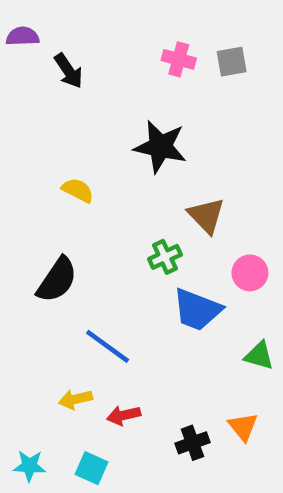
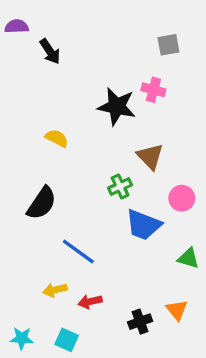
pink cross: (179, 59) -> (153, 90), moved

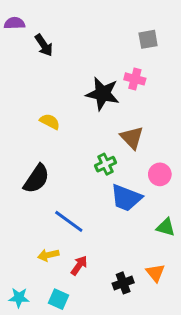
red arrow: (90, 302) -> (79, 265), turned 138

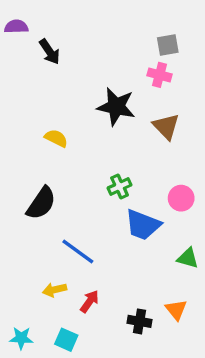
pink cross: (135, 79) -> (159, 75), moved
brown triangle: (132, 138) -> (166, 127), moved
black cross: (123, 283) -> (140, 321), turned 30

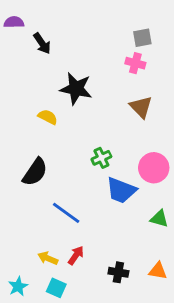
black star: (116, 107) -> (76, 89), moved
pink circle: (181, 198) -> (154, 168), size x1.4
yellow arrow: (55, 290) -> (48, 258), moved, turned 36
orange triangle: (176, 310) -> (158, 271), moved, turned -42
cyan star: (21, 338) -> (18, 286), turned -30

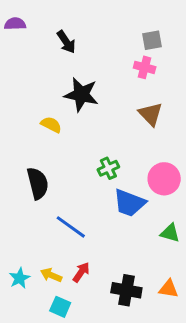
black arrow: (42, 43) -> (66, 42), moved
black semicircle: (35, 172) -> (38, 183), turned -48
black cross: (118, 272) -> (126, 290), size x1.4
cyan star: (18, 286) -> (20, 278), moved

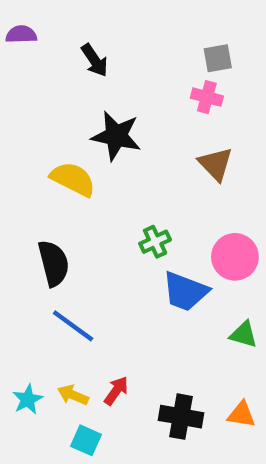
yellow semicircle: (51, 125) -> (73, 179), size x1.5
blue line: (71, 227) -> (73, 326), moved

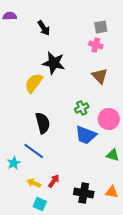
yellow semicircle: (73, 179) -> (34, 83), turned -80
green cross: (155, 242) -> (82, 108), moved
black semicircle: (54, 263) -> (43, 123), moved
cyan star: (28, 399) -> (14, 163), moved

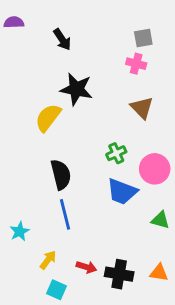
blue line: (34, 151) -> (65, 214), moved, turned 40
red arrow: (54, 181) -> (86, 267), moved, turned 72
yellow arrow: (34, 183) -> (48, 260), turned 104

